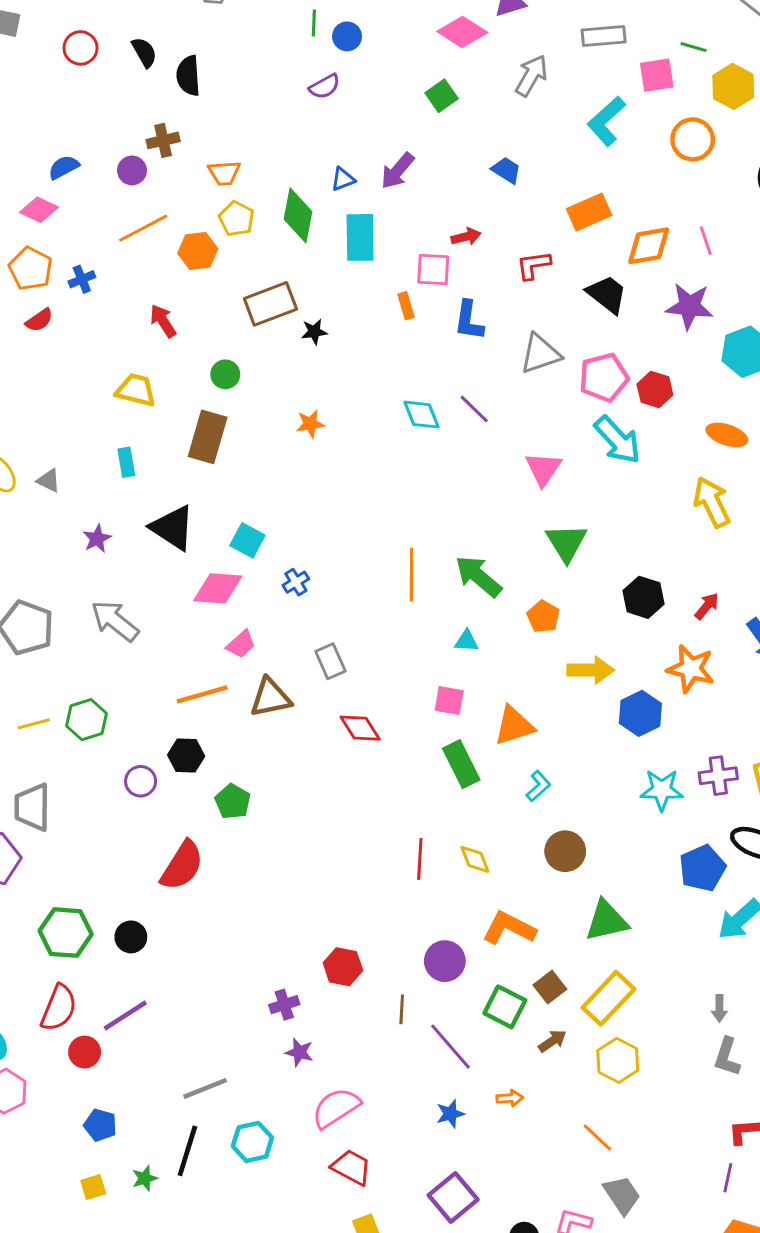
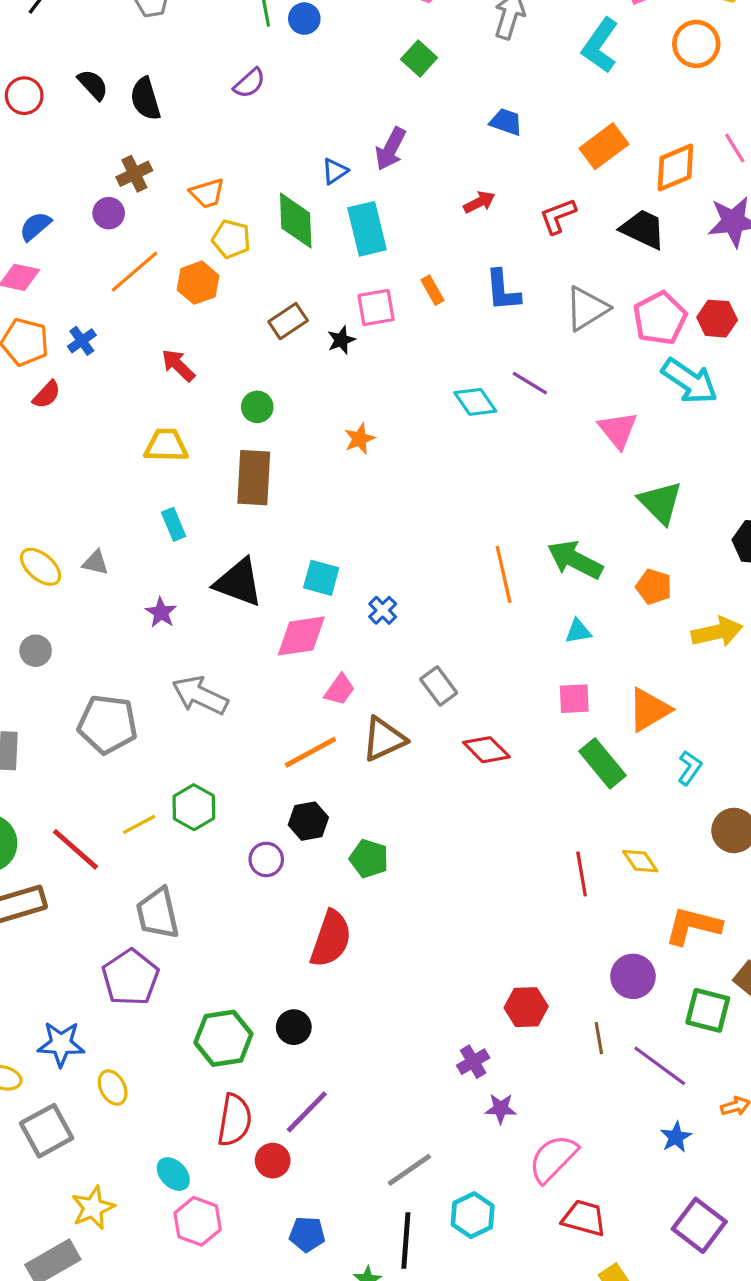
purple semicircle: (325, 87) -> (249, 83), moved
pink square: (433, 269) -> (376, 308), moved
brown rectangle: (270, 304) -> (288, 321), size x0.7

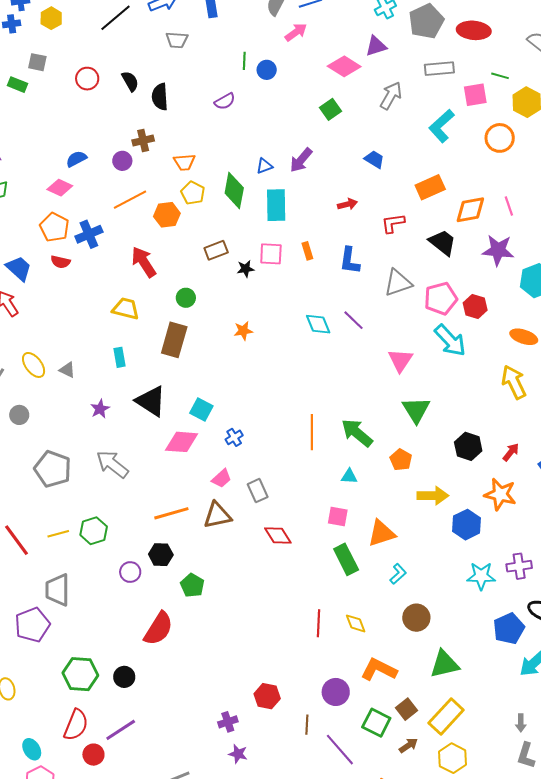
blue cross: (82, 341) -> (89, 234), size x1.5
red arrow: (178, 365) -> (144, 262), size x1.4
red semicircle: (47, 395) -> (60, 262), turned 48
pink trapezoid: (340, 690) -> (222, 478), moved

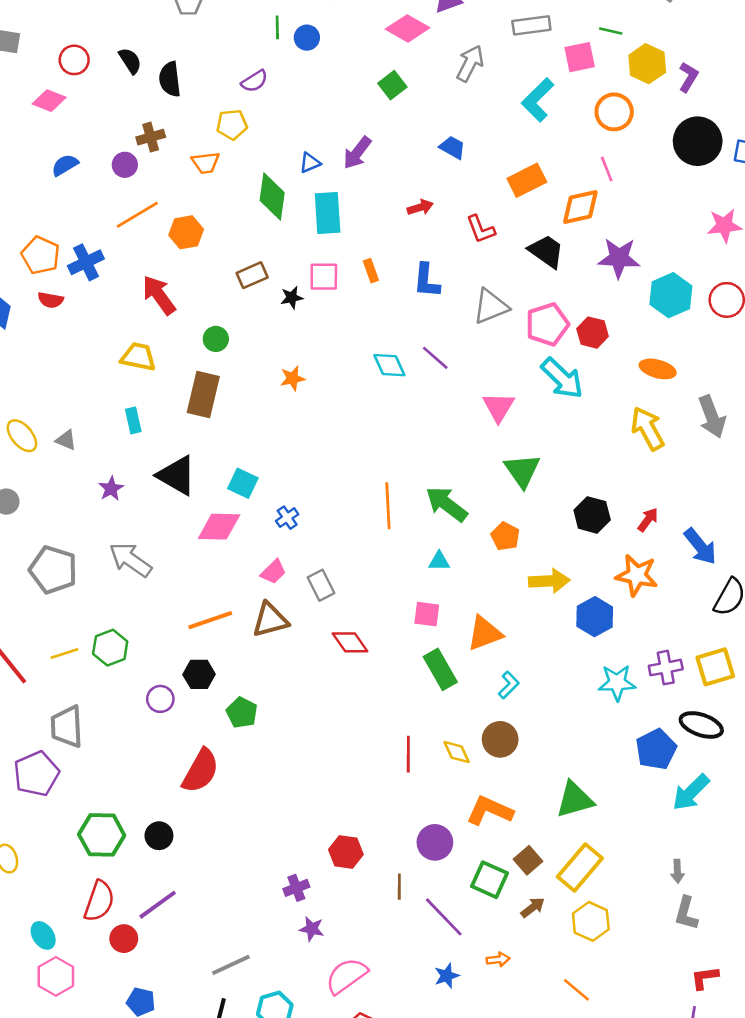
pink diamond: (60, 188) -> (49, 101), moved
yellow pentagon: (193, 193) -> (232, 125), moved, turned -30
pink line: (509, 206) -> (607, 169), moved
red L-shape: (393, 223) -> (481, 229), turned -100
brown circle: (416, 618) -> (500, 739), moved

